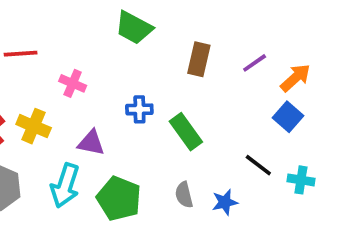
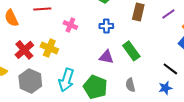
blue cross: (139, 109) -> (106, 26), moved
purple triangle: (91, 143) -> (106, 57), moved
blue star: (225, 202) -> (165, 88), moved

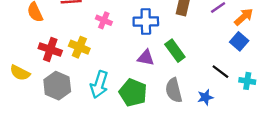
blue cross: (106, 26) -> (146, 21), size x1.5
red cross: (24, 50) -> (50, 49), turned -30
gray semicircle: (130, 85) -> (174, 90), size x1.5
blue star: (165, 88) -> (205, 97), moved

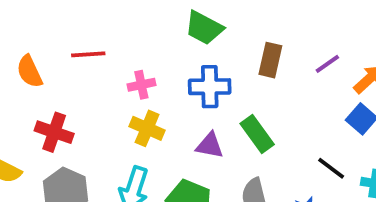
pink cross: (104, 20) -> (141, 85), turned -35
yellow cross: (79, 47) -> (147, 128), moved

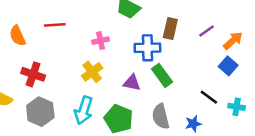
pink cross: (141, 85) -> (101, 41), moved
blue cross: (210, 87) -> (147, 48), moved
yellow cross: (147, 128) -> (92, 72), turned 30

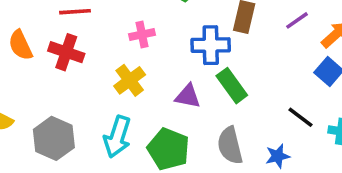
orange semicircle: (17, 36) -> (20, 45), moved
red cross: (33, 74) -> (66, 52), moved

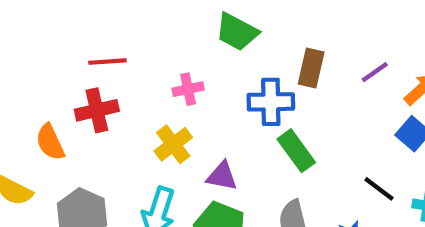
orange semicircle: (20, 45) -> (50, 142), moved
red cross: (66, 52) -> (97, 110), turned -32
purple triangle: (188, 96) -> (222, 176), moved

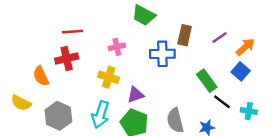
yellow cross: (173, 144) -> (109, 77), turned -36
green rectangle: (296, 151) -> (207, 81), moved
purple triangle: (222, 176) -> (136, 95), turned -30

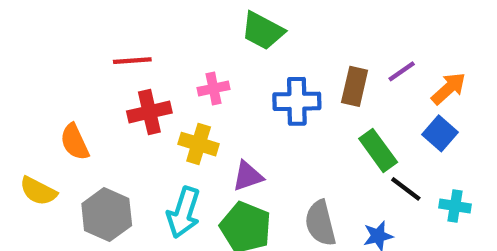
brown rectangle: (185, 35) -> (355, 86), moved
red cross: (67, 59) -> (149, 112), moved

